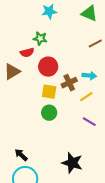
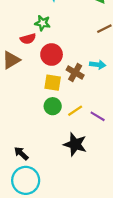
brown cross: (69, 83) -> (75, 72), turned -35
yellow line: (86, 97) -> (75, 111), moved
black star: (72, 163) -> (75, 144), moved

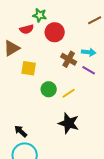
red circle: (52, 55) -> (55, 32), moved
yellow square: (53, 83) -> (29, 68), moved
purple line: (98, 116) -> (89, 70), moved

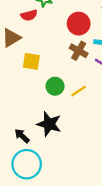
red circle: (55, 32) -> (79, 24), moved
black star: (69, 123) -> (49, 124), moved

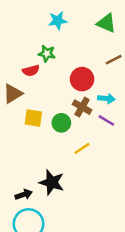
green circle: (55, 86) -> (61, 123), moved
black arrow: (22, 136) -> (24, 195), turned 119

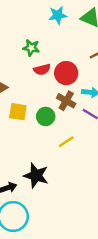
cyan star: (58, 21) -> (58, 15), moved
red semicircle: (31, 71) -> (42, 69), moved

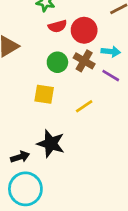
yellow square: (18, 112) -> (44, 94), moved
green circle: (46, 116) -> (57, 62), moved

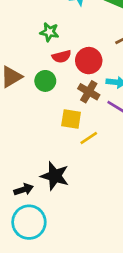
green circle: (57, 62) -> (45, 81), moved
yellow square: (44, 94) -> (71, 119), moved

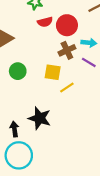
green circle: (45, 81) -> (18, 71), moved
brown cross: (89, 92) -> (67, 50), turned 35
black arrow: (24, 190) -> (14, 129), turned -80

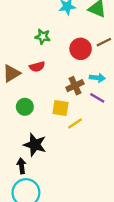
red semicircle: (45, 22) -> (37, 67), moved
red circle: (67, 25) -> (81, 49), moved
black star: (40, 118) -> (35, 145), moved

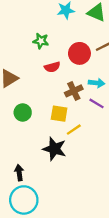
red semicircle: (37, 67) -> (52, 67), moved
black star: (35, 145) -> (54, 149), moved

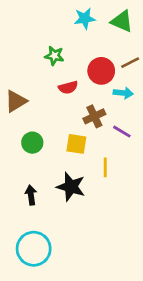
cyan arrow: (96, 83) -> (123, 93), moved
yellow line: (74, 130) -> (105, 167), moved, turned -56
black arrow: (19, 173) -> (31, 195), moved

